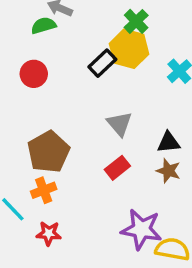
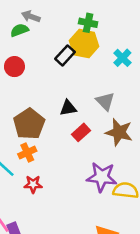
green cross: (136, 21) -> (88, 23), turned -30
gray triangle: (119, 124) -> (105, 101), moved
black triangle: (168, 142) -> (68, 108), moved
brown star: (168, 171) -> (119, 132), size x1.5

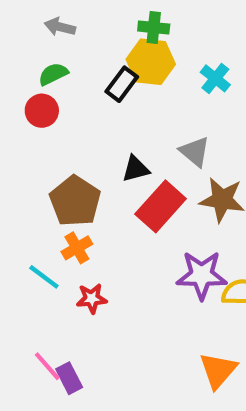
green semicircle: (19, 30) -> (53, 74), moved
red rectangle: (81, 132) -> (161, 206), size x1.6

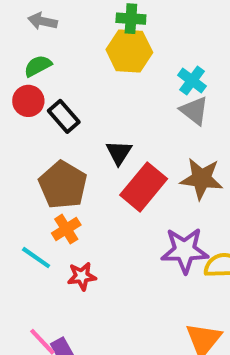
cyan cross: (215, 78) -> (192, 81), moved
black rectangle: (122, 84) -> (64, 116), moved, turned -76
gray triangle: (195, 152) -> (194, 111), moved
black triangle: (136, 169) -> (119, 153), turned -40

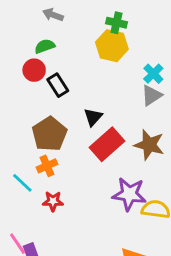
gray triangle: (194, 111) -> (152, 95), turned 40

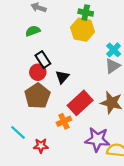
red circle: (34, 70) -> (38, 72), moved
black triangle: (93, 117) -> (62, 77), moved
orange cross: (47, 166) -> (64, 121), moved

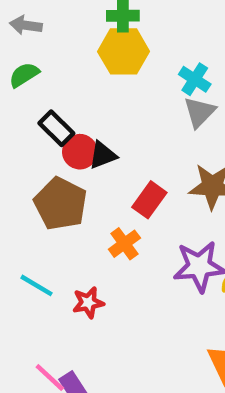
red circle: (38, 72) -> (80, 152), moved
black triangle: (62, 77) -> (103, 155), turned 40
red rectangle: (80, 103) -> (149, 200), size x0.7

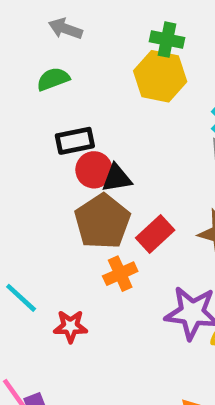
black rectangle: (56, 128) -> (75, 141), turned -68
brown pentagon: (61, 204) -> (102, 221), moved

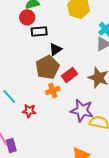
red circle: (94, 170) -> (27, 17), moved
black triangle: (117, 178) -> (55, 49), turned -32

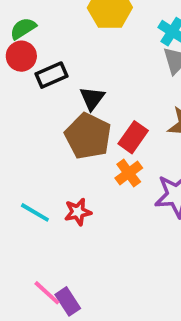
orange cross: (53, 90) -> (129, 173), moved
red star: (29, 111) -> (78, 212), moved

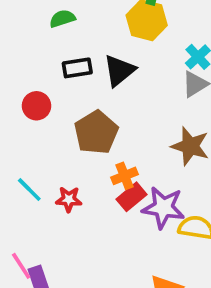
red circle: (21, 56) -> (36, 106), moved
black triangle: (92, 98) -> (119, 71), moved, size x1.4
red rectangle: (133, 137) -> (131, 197), moved

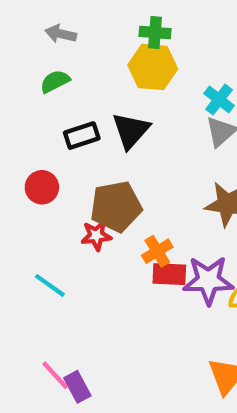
brown pentagon: (96, 132) -> (116, 206), turned 30
red rectangle: (131, 197) -> (169, 274), turned 52
red star: (69, 199) -> (96, 236), moved

